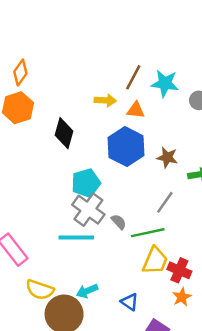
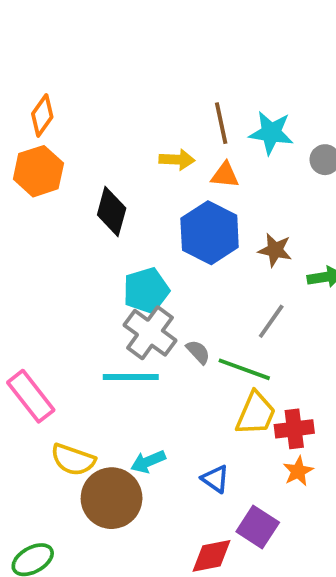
brown line: (133, 77) -> (221, 123), turned -40
green line: (148, 233) -> (244, 369), turned 32
red cross: (179, 270) -> (294, 429), turned -30

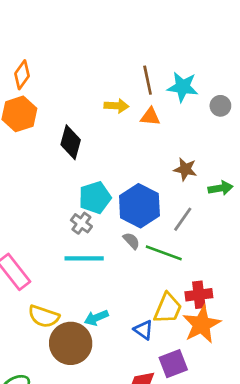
blue hexagon: (210, 233) -> (139, 206), moved
gray cross: (150, 333) -> (81, 223), moved, size x0.6
yellow trapezoid: (256, 414) -> (168, 308), moved
orange star: (298, 471) -> (202, 324), size x1.8
purple square: (258, 527) -> (173, 364), turned 36

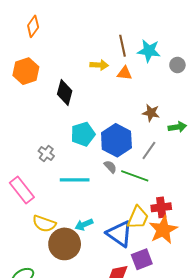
orange diamond: (22, 75) -> (33, 26), moved
gray cross: (81, 223) -> (46, 153), moved
blue triangle: (144, 330) -> (119, 234), size x1.8

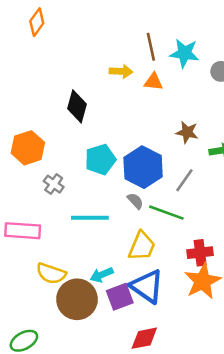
orange hexagon: (26, 71) -> (28, 148), moved
pink rectangle: (22, 190) -> (23, 231), turned -48
yellow trapezoid: (138, 218) -> (142, 246), moved
purple square: (142, 259) -> (120, 297), moved

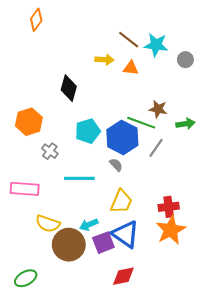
brown line: (151, 47) -> (129, 40), turned -40
green line: (166, 213) -> (141, 123), moved

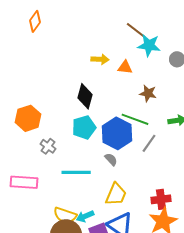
brown line: (129, 40) -> (136, 30), moved
black diamond: (69, 88) -> (85, 96), moved
brown star: (158, 109) -> (148, 93), moved
yellow semicircle: (48, 224) -> (65, 215), moved

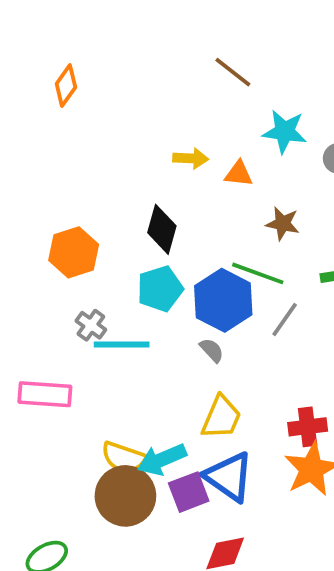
brown line: (136, 30) -> (233, 72), moved
orange hexagon: (28, 118) -> (74, 252), moved
cyan line: (76, 172) -> (122, 344), moved
cyan arrow: (85, 216) -> (162, 459), size x1.4

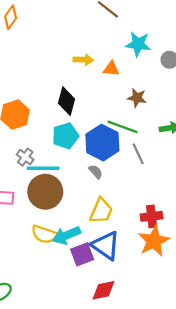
gray line: (285, 319) -> (138, 154), turned -60
brown circle: (125, 496) -> (45, 192), moved

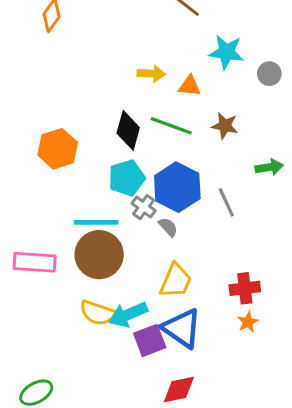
green line: (122, 127) -> (171, 126), moved
gray cross: (25, 157) -> (144, 207), moved
orange star: (154, 241) -> (248, 322), size x0.5

